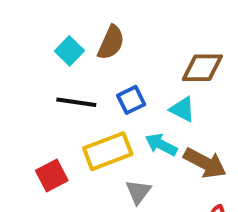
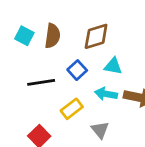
cyan square: (69, 51) -> (24, 36), moved
brown diamond: (202, 68) -> (96, 36), moved
yellow rectangle: (108, 151) -> (72, 109), size x0.7

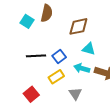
brown semicircle: (52, 36) -> (47, 13), moved
blue square: (77, 70) -> (59, 57), moved

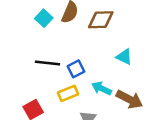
brown diamond: (78, 26) -> (101, 20), moved
cyan triangle: (89, 49) -> (124, 57), moved

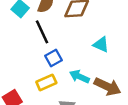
black line: (47, 63) -> (42, 32), moved, turned 60

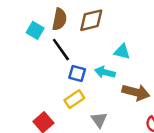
blue square: (53, 58) -> (77, 73), turned -35
cyan arrow: (79, 77) -> (105, 72), moved

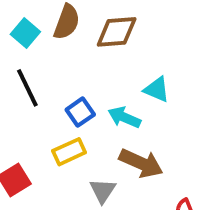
black line: (61, 50) -> (27, 88), moved
blue square: (77, 73) -> (80, 112), turned 30
brown arrow: (136, 92) -> (141, 163), moved

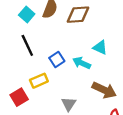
yellow rectangle: (69, 152) -> (39, 81), moved
brown arrow: (141, 163) -> (104, 90), moved

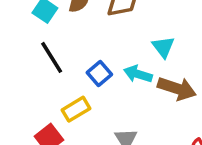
cyan triangle: (100, 47) -> (163, 47), turned 35
brown arrow: (104, 90) -> (177, 89), moved

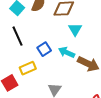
cyan triangle: (163, 47) -> (75, 29), moved

